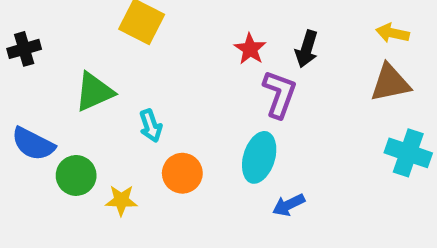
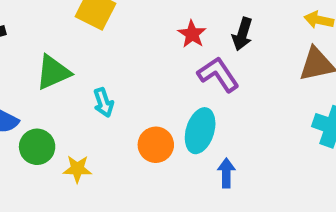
purple L-shape: (279, 94) -> (218, 74), turned -54
orange circle: (182, 173) -> (156, 145), moved
blue arrow: (289, 205) -> (226, 173), turned 116

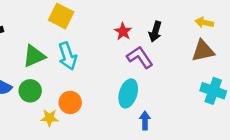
cyan arrow: (103, 102) -> (68, 56), moved, size x1.5
orange circle: (156, 145) -> (70, 102), moved
green circle: (37, 147) -> (30, 91), moved

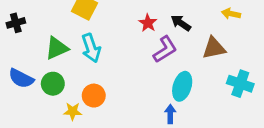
black arrow: (155, 32) -> (181, 23), turned 108
brown triangle: (203, 51) -> (214, 48), moved
purple L-shape: (140, 57) -> (165, 49), turned 92
cyan ellipse: (128, 93) -> (182, 86), moved

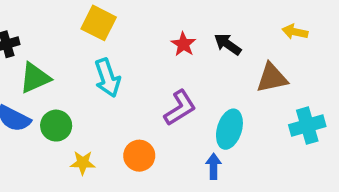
green triangle: (57, 48) -> (35, 78), moved
purple L-shape: (165, 49) -> (180, 108), moved
cyan cross: (240, 84) -> (307, 126), turned -35
orange circle: (94, 96) -> (139, 156), moved

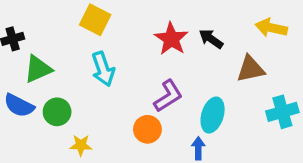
yellow arrow: (295, 32) -> (271, 28), size x1.4
red star: (183, 44) -> (171, 39), size x1.5
orange circle: (139, 156) -> (147, 129), moved

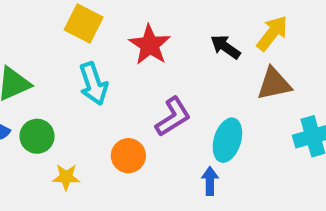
yellow arrow: (271, 28) -> (272, 33), moved, turned 116
red star: (171, 39) -> (150, 45), moved
orange circle: (147, 129) -> (128, 156), moved

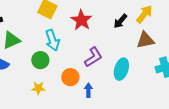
black arrow: (225, 47) -> (120, 21), turned -84
green circle: (37, 136) -> (40, 60), moved
blue arrow: (210, 181) -> (88, 90), moved

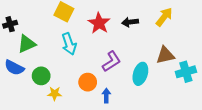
black arrow: (120, 21) -> (130, 22), moved, turned 42
brown triangle: (145, 40) -> (165, 55), moved
green circle: (40, 60) -> (41, 76), moved

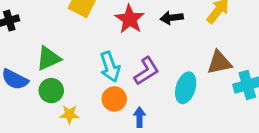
green triangle: (27, 44) -> (48, 58), moved
cyan arrow: (69, 44) -> (110, 67), moved

